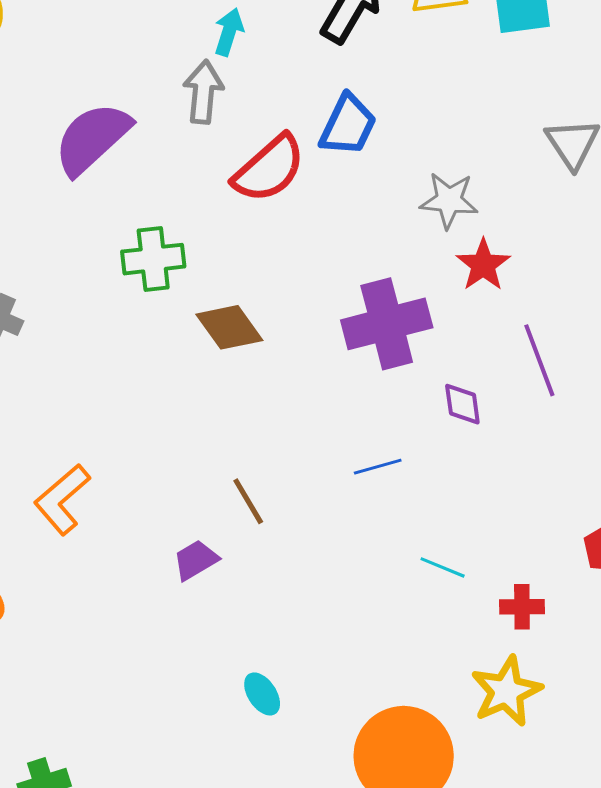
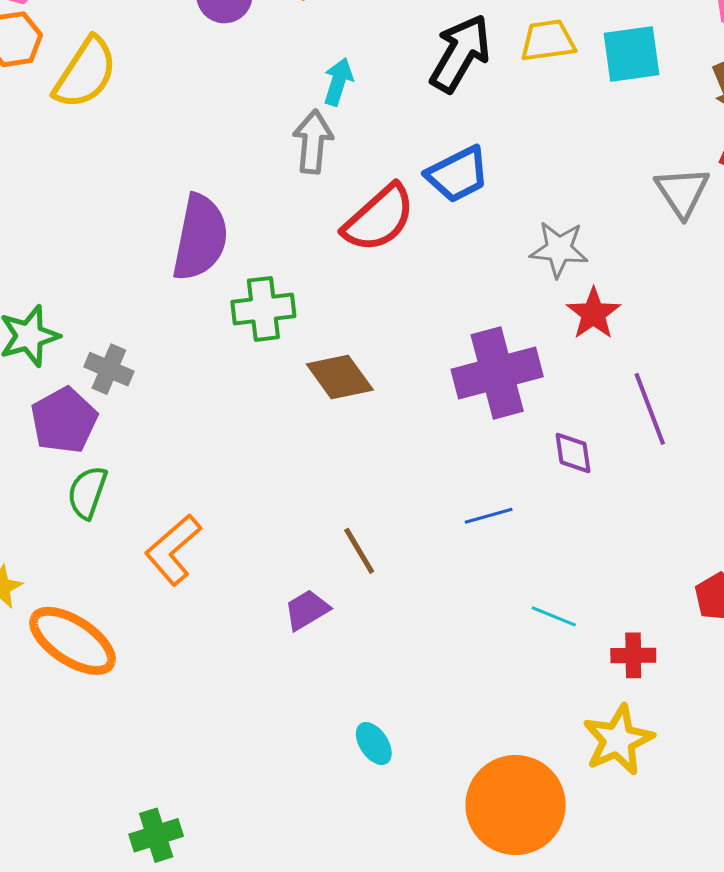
blue trapezoid: (348, 125) -> (458, 174), turned 38
purple semicircle: (92, 138) -> (200, 237), moved, turned 144

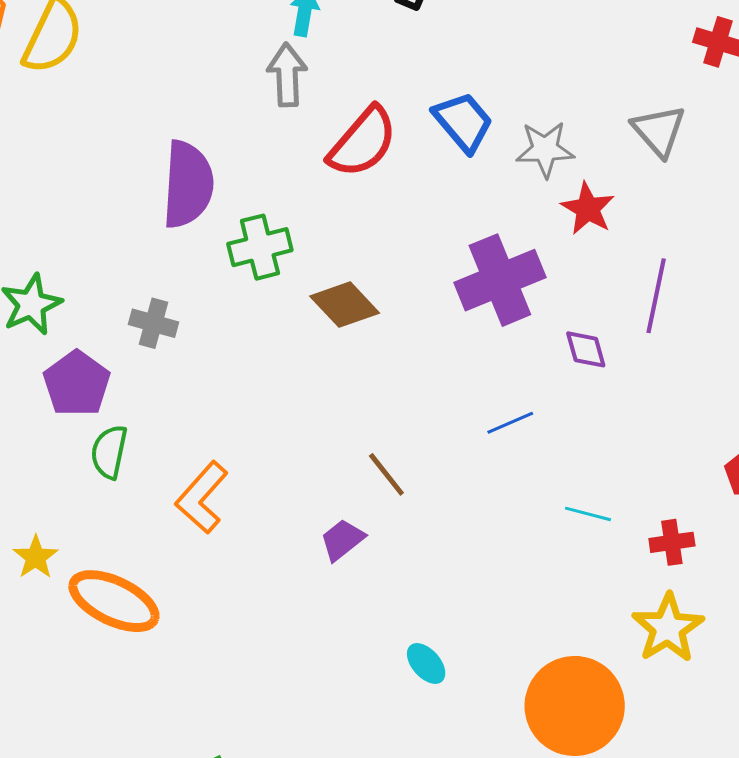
blue trapezoid: (458, 174) -> (463, 122), moved, turned -96
gray triangle: (682, 192) -> (659, 131), moved
gray cross: (109, 369) -> (153, 323), moved
purple line: (650, 409) -> (656, 296), turned 40

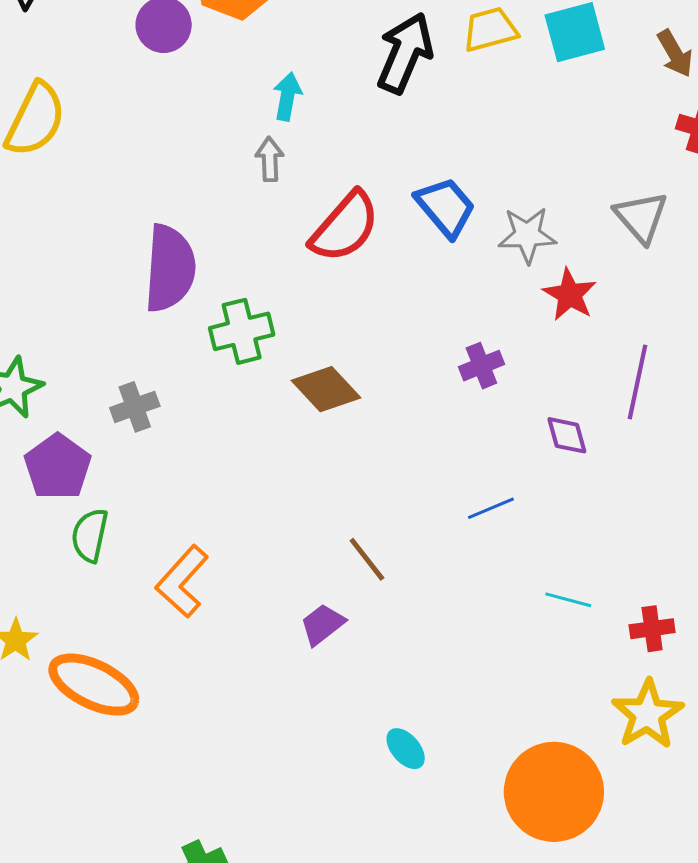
gray arrow: (287, 75) -> (270, 159), size x0.7
purple cross: (500, 280) -> (481, 366), size x0.5
gray cross: (153, 323) -> (135, 407), turned -36

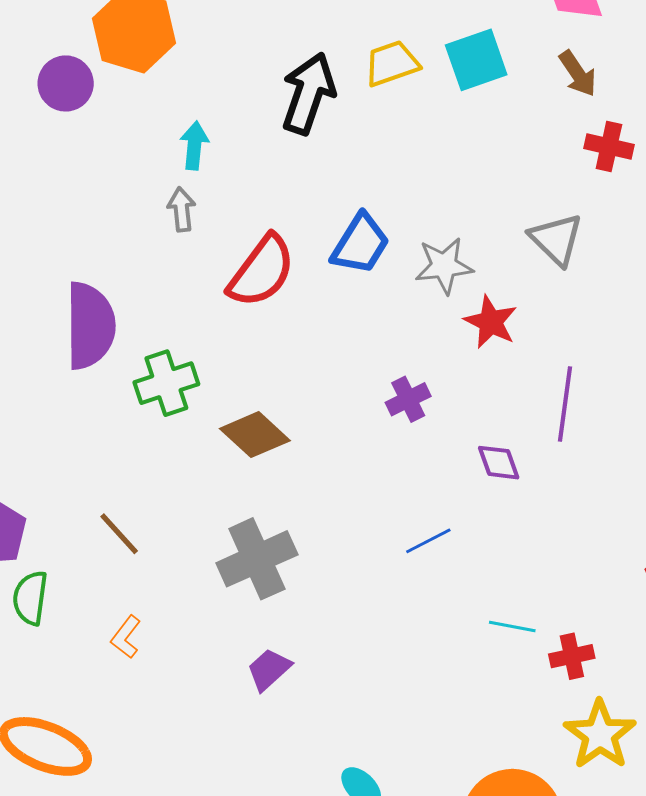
blue trapezoid: (446, 207) -> (360, 244), turned 76
gray cross: (135, 407) -> (257, 559), moved, size x1.6
brown line: (367, 559) -> (119, 534), moved
orange L-shape: (182, 581) -> (126, 637), size x0.6
red cross: (652, 629) -> (572, 656), moved

